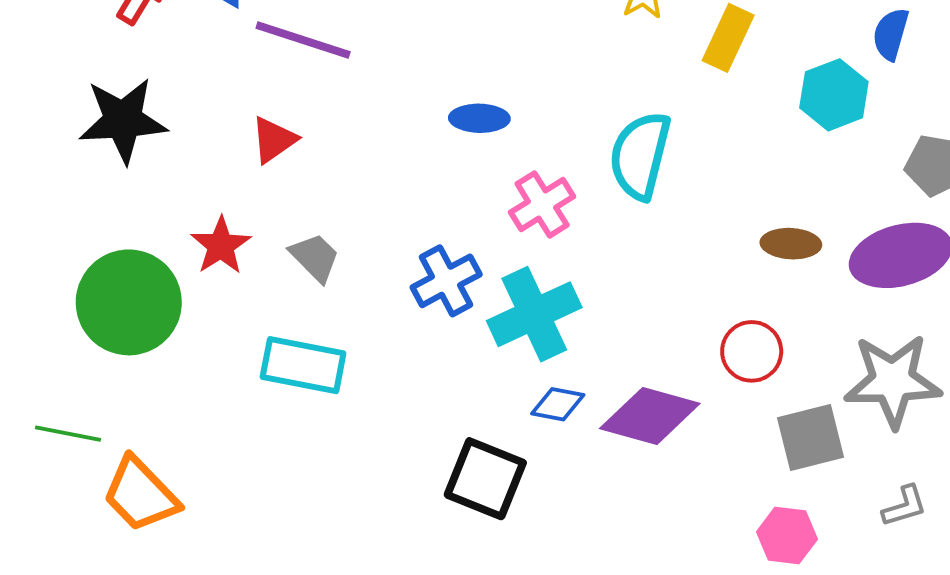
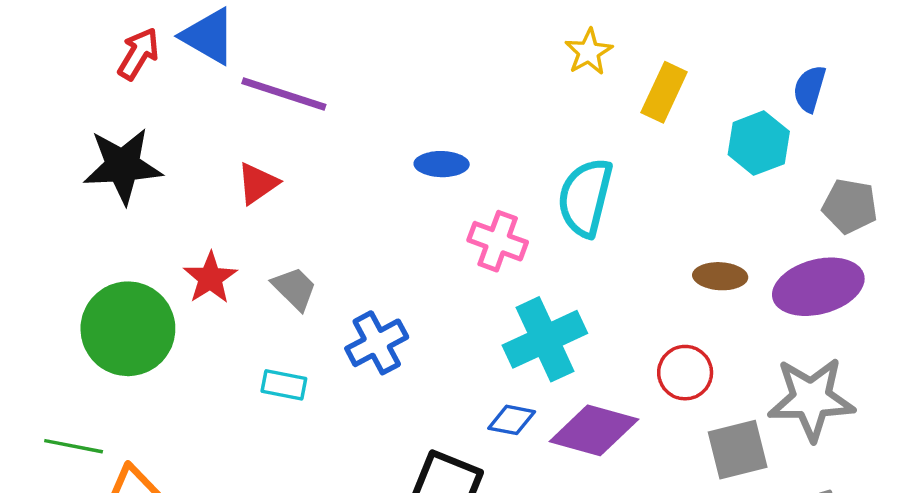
pink cross: (542, 204) -> (498, 241), turned -38
blue cross: (446, 281) -> (377, 343), moved
cyan cross: (534, 314) -> (545, 339), moved
cyan rectangle: (303, 365) -> (284, 385), size x0.6

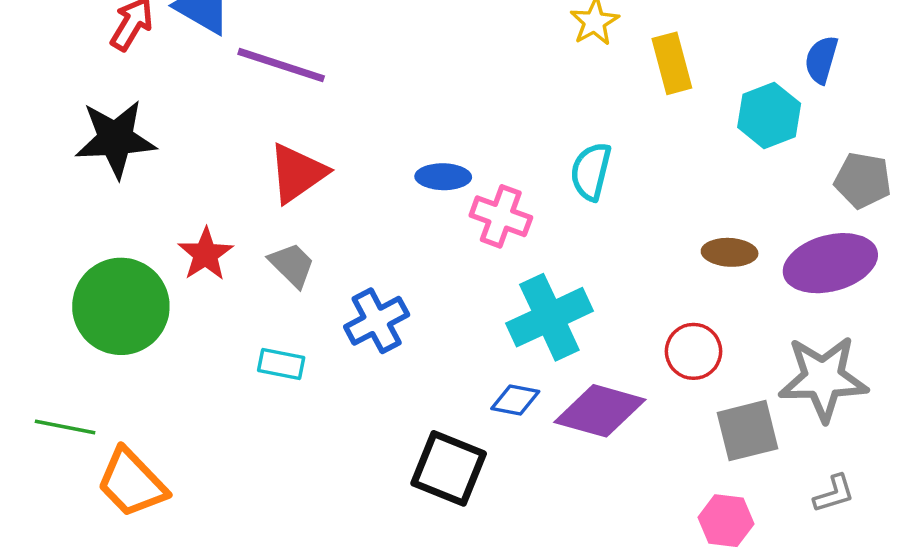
yellow rectangle: (664, 92) -> (672, 63), turned -40
blue ellipse: (442, 164) -> (443, 177), moved
red triangle: (258, 183) -> (297, 173), moved, size x1.4
cyan semicircle: (585, 197) -> (591, 171), size x0.7

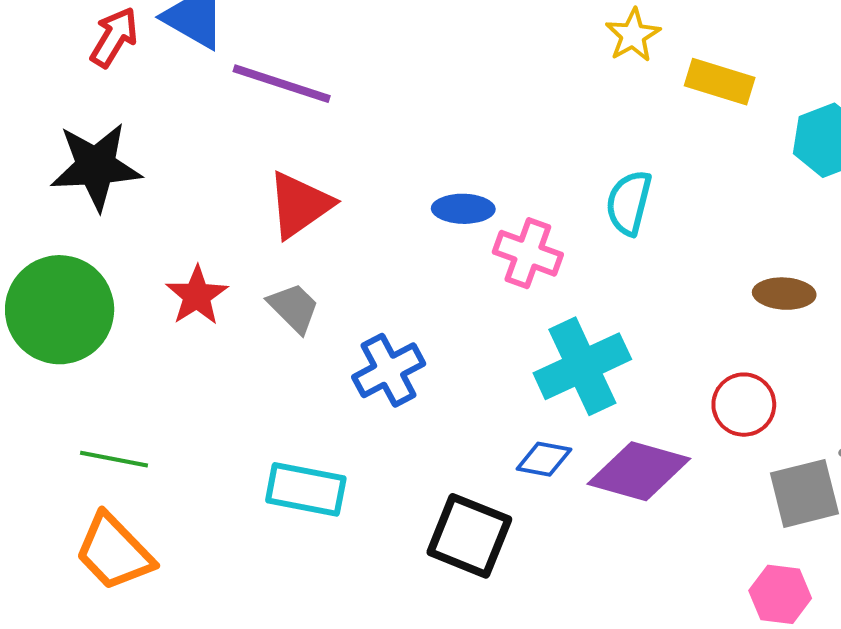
yellow rectangle: (672, 63) -> (720, 82), turned -58
green circle: (121, 306) -> (60, 310), moved
cyan rectangle: (281, 364) -> (306, 489), moved, size x1.5
green line: (65, 427) -> (114, 459), moved

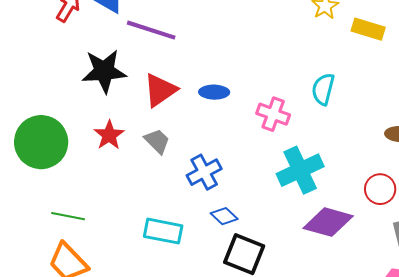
black star: (96, 166) -> (104, 71), moved
blue ellipse: (463, 209) -> (214, 92), moved
blue diamond: (544, 459) -> (224, 216), moved, turned 32

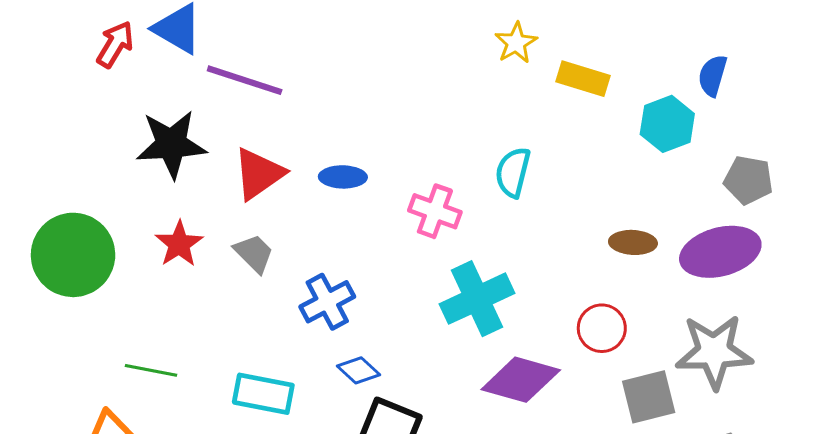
green line: (68, 216) -> (151, 370), moved

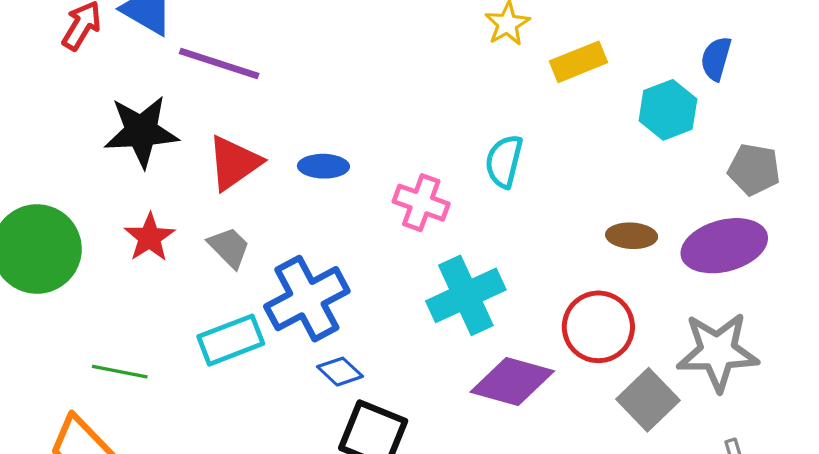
yellow rectangle: (583, 79) -> (579, 62), turned -39
blue cross: (327, 302) -> (307, 299), size x1.4
red circle: (602, 328) -> (598, 327), size x1.4
cyan rectangle: (263, 394) -> (231, 340), moved, turned -32
gray square: (649, 397) -> (648, 400), turned -30

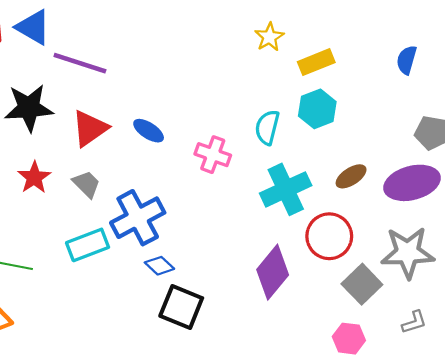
cyan hexagon: (668, 110) -> (317, 109), moved
blue ellipse: (323, 166) -> (149, 131), turned 32
brown ellipse: (632, 236) -> (351, 176), turned -36
cyan cross: (466, 295) -> (286, 189), moved
purple diamond: (512, 381) -> (273, 272), turned -66

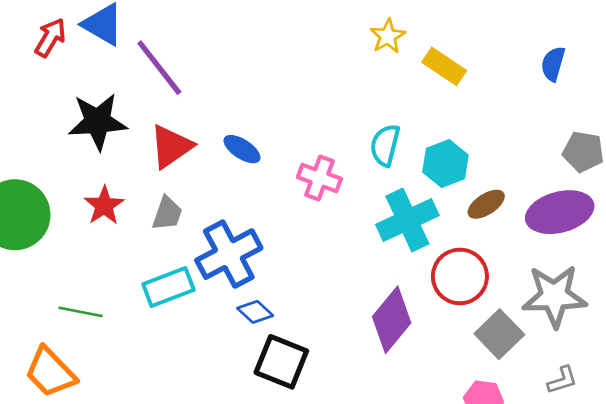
yellow rectangle: (316, 62) -> (444, 66), turned 56
purple line: (80, 63) -> (159, 68), turned 34
cyan hexagon: (317, 109) -> (445, 164), moved
gray trapezoid: (86, 184) -> (167, 213), turned 64

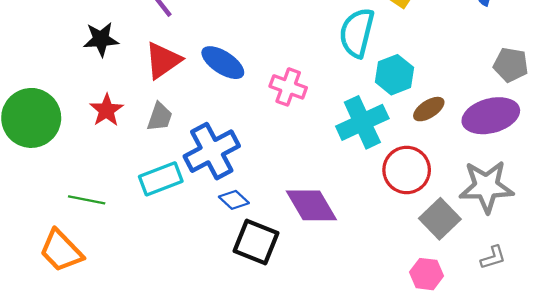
black star: (98, 122) -> (101, 39), size x0.7
cyan semicircle: (385, 145) -> (357, 33), moved, size x1.4
blue ellipse: (242, 149) -> (223, 63), size x1.4
purple diamond: (392, 320) -> (311, 205), moved, turned -70

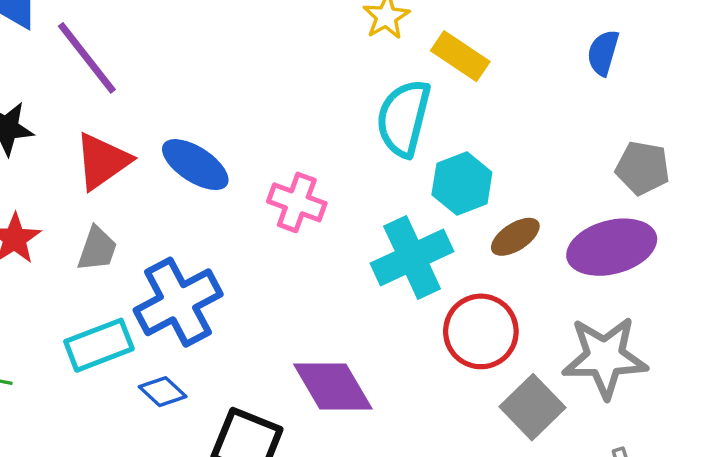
blue diamond: (234, 200) -> (163, 392), moved

